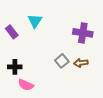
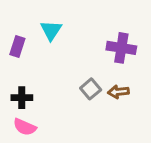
purple rectangle: (12, 32) -> (17, 46), turned 56
pink semicircle: (26, 85) -> (25, 127), moved

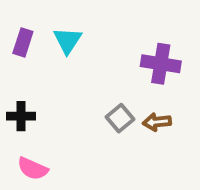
purple rectangle: (17, 46) -> (23, 42), moved
black cross: (22, 98) -> (21, 116), moved

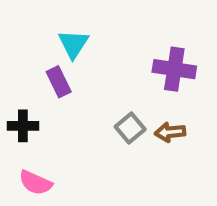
purple rectangle: (23, 42) -> (59, 82), moved, turned -44

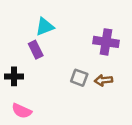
cyan triangle: (73, 44) -> (45, 27), turned 36
gray square: (130, 128) -> (79, 78), turned -30

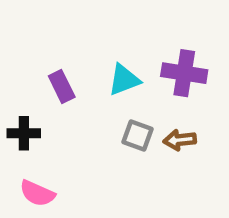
cyan triangle: (45, 27) -> (124, 80), moved

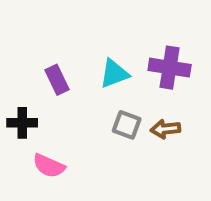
pink semicircle: (37, 193) -> (49, 166), moved

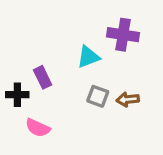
purple cross: (170, 68) -> (123, 35), moved
purple rectangle: (57, 80) -> (43, 77), moved

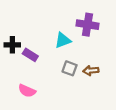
purple rectangle: (43, 77) -> (30, 55), turned -32
black cross: (17, 95) -> (12, 45), moved

